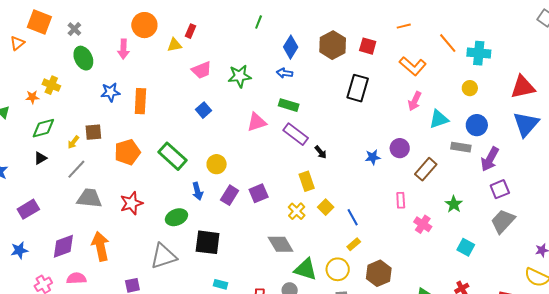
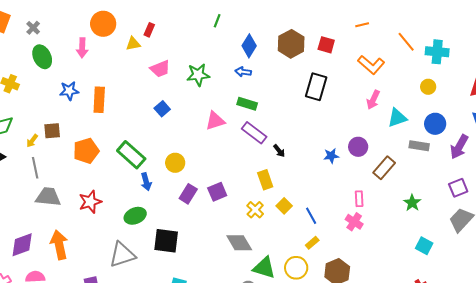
purple arrow: (490, 159) -> (459, 147), moved
gray line: (76, 169) -> (35, 168), turned -55
blue arrow: (197, 191) -> (146, 182), moved
pink cross: (423, 224) -> (354, 222), moved

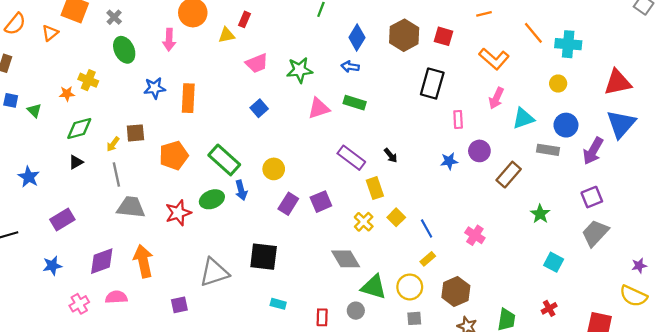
pink triangle: (215, 121) -> (319, 108), moved
purple rectangle: (254, 133) -> (351, 158), moved
pink rectangle: (359, 199) -> (458, 119), moved
green ellipse: (135, 216) -> (212, 199), moved

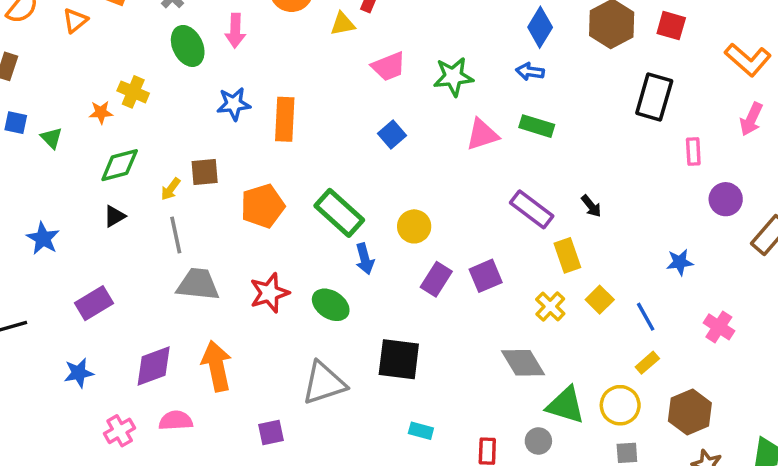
pink arrow: (169, 40) -> (235, 31), moved
blue star: (449, 161) -> (680, 262), moved
green ellipse: (212, 199) -> (331, 305), moved, turned 55

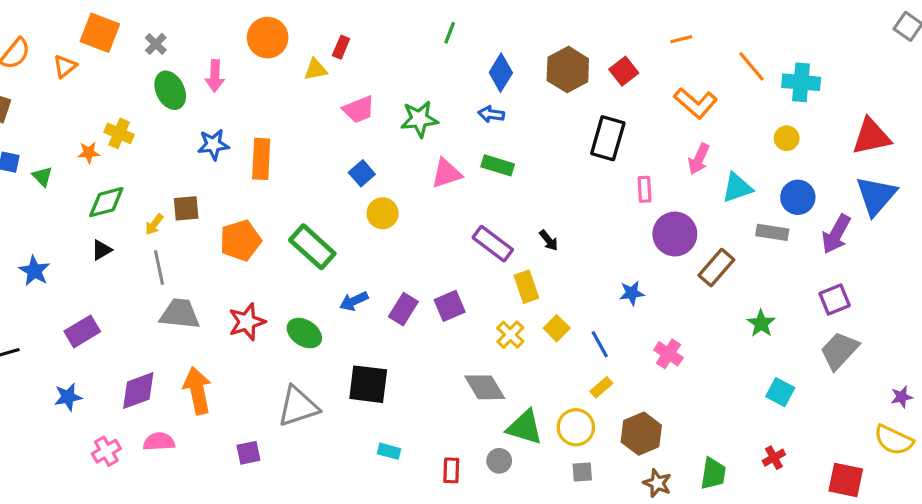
red square: (671, 26) -> (624, 71), turned 36
purple circle: (726, 199) -> (675, 234), size x1.4
yellow circle: (414, 226) -> (383, 213), moved
blue arrow: (365, 259) -> (354, 301), moved, turned 80

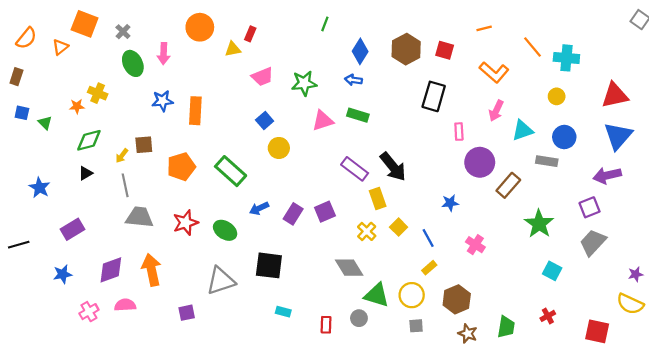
red square: (624, 71) -> (445, 50), turned -36
purple arrow: (836, 234) -> (607, 175), moved, turned 48
black arrow: (549, 240) -> (393, 167), size x2.0
green star: (761, 323) -> (539, 224), size x1.5

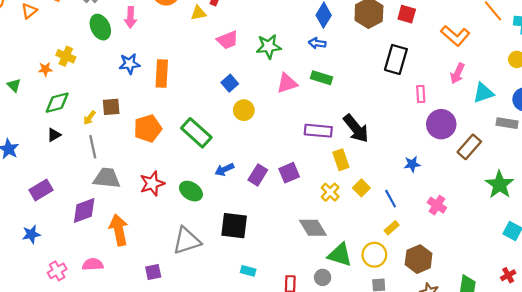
purple rectangle: (355, 169) -> (318, 131), turned -32
purple diamond: (111, 270) -> (84, 210), moved

